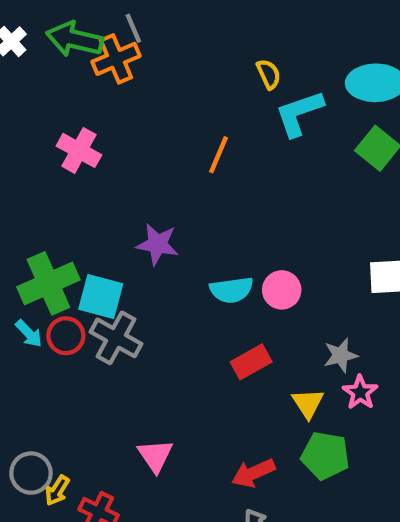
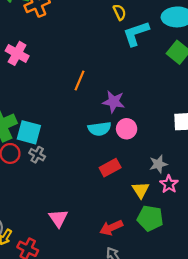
orange line: (218, 155) -> (79, 81), moved
purple star: (157, 244) -> (114, 102), moved
gray cross: (116, 338) -> (37, 155), size x0.6

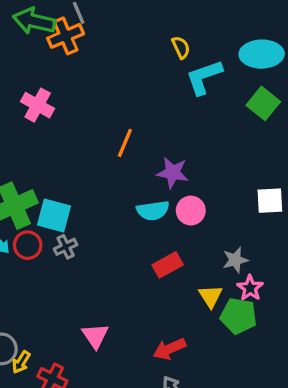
gray cross: (37, 155) -> (66, 247), turned 35
green pentagon: (150, 218) -> (239, 316), moved

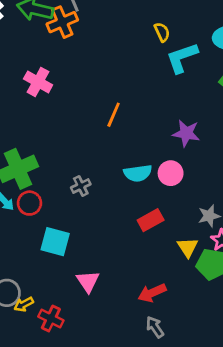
purple star: (173, 173) -> (186, 133), moved
cyan square: (54, 215) -> (55, 242), moved
gray cross: (66, 247) -> (81, 186), moved
yellow arrow: (21, 362) -> (24, 304), turned 30

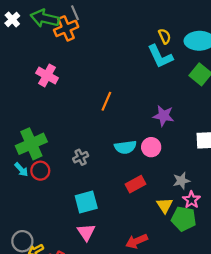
yellow semicircle: (162, 32) -> (165, 36), moved
cyan L-shape: (182, 58) -> (160, 56), turned -96
cyan square: (55, 242) -> (86, 202), moved, turned -30

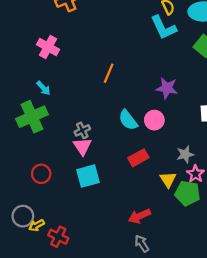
cyan semicircle: (125, 147) -> (128, 120), turned 60
cyan arrow: (21, 170) -> (43, 88), moved
red circle: (40, 171) -> (41, 174), moved
pink triangle: (86, 232) -> (82, 146), moved

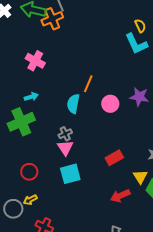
cyan arrow: (43, 88) -> (31, 97), turned -64
cyan semicircle: (128, 120) -> (73, 104), moved, turned 48
pink circle: (154, 120) -> (110, 104), moved
red arrow: (139, 216) -> (120, 196), moved
yellow arrow: (37, 225) -> (30, 200), moved

